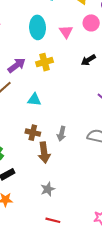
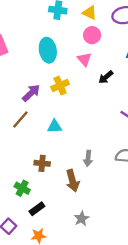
pink circle: (91, 23) -> (92, 35), moved
pink triangle: (66, 32) -> (84, 59), moved
brown cross: (33, 133) -> (42, 163), moved

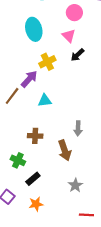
black arrow: (106, 77) -> (77, 55), moved
purple arrow: (31, 93) -> (29, 79), moved

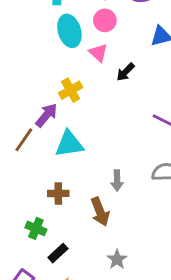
cyan ellipse: (34, 29) -> (69, 31), moved
black arrow: (77, 55) -> (126, 72), moved
cyan triangle: (45, 101) -> (69, 144), size x1.5

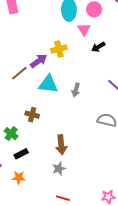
gray arrow: (117, 181) -> (76, 90), moved
brown arrow: (100, 212) -> (61, 145), moved

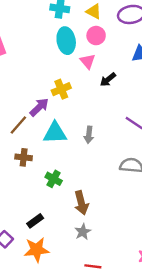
brown cross: (32, 115) -> (24, 157), moved
green cross: (11, 134) -> (54, 179), moved
orange star: (19, 178) -> (37, 250), size x1.5

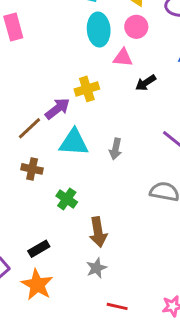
pink triangle: (88, 61) -> (123, 58), turned -49
orange star: (37, 250) -> (37, 285), turned 30
red line: (93, 266) -> (117, 306), moved

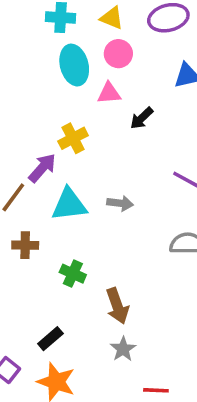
gray arrow: (116, 149) -> (120, 203), turned -84

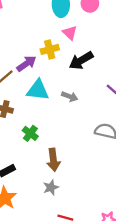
pink triangle: (109, 93) -> (70, 33), moved, turned 35
black arrow: (142, 118) -> (81, 60), moved, size x1.5

